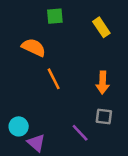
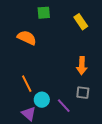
orange line: (54, 79) -> (27, 84), moved
cyan circle: (19, 126) -> (42, 100), moved

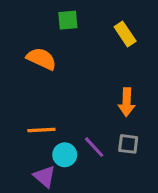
orange line: (27, 84) -> (41, 130), turned -66
purple line: (64, 106) -> (94, 147), moved

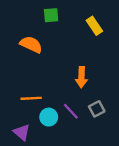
orange arrow: (127, 102) -> (81, 77), moved
gray square: (128, 144) -> (97, 109), turned -35
purple triangle: (45, 176) -> (22, 132), moved

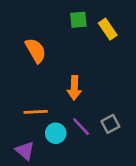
green square: (51, 15) -> (78, 20), moved
orange semicircle: (31, 44) -> (36, 50), turned 35
orange arrow: (81, 77) -> (74, 88), moved

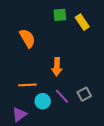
purple triangle: (25, 151) -> (19, 114), turned 42

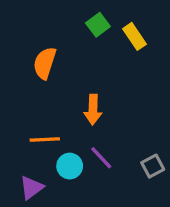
green square: (60, 15) -> (98, 25), turned -32
orange semicircle: (27, 38) -> (45, 63), turned -132
gray square: (84, 94) -> (153, 166), moved

